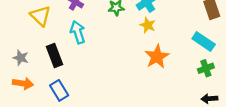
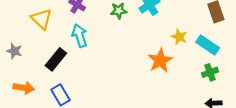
yellow star: (148, 25) -> (179, 37), moved
black rectangle: (54, 55) -> (56, 59), turned 60
gray star: (21, 58) -> (14, 51), moved

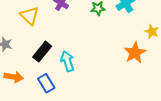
cyan arrow: (80, 36) -> (67, 61), moved

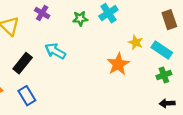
cyan arrow: (67, 61) -> (55, 51), moved, turned -42

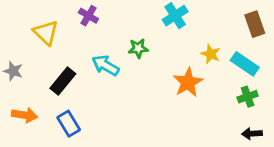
green star: (80, 18) -> (138, 48), moved

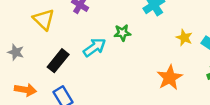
cyan arrow: (106, 65) -> (95, 47), turned 115
orange star: (188, 82) -> (170, 78), moved

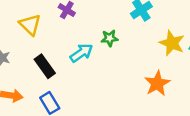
yellow star: (184, 38) -> (172, 43), size x1.5
black rectangle: (58, 61) -> (45, 66), turned -75

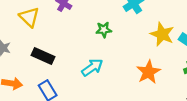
cyan arrow: (81, 53) -> (92, 67), moved
black rectangle: (45, 66) -> (43, 56), turned -30

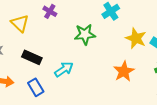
green star: (104, 30) -> (85, 34), size x1.5
cyan arrow: (92, 67) -> (64, 69), moved

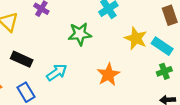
orange star: (124, 71) -> (108, 75), moved

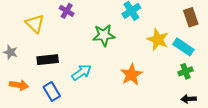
black rectangle: (22, 59) -> (48, 60), turned -30

